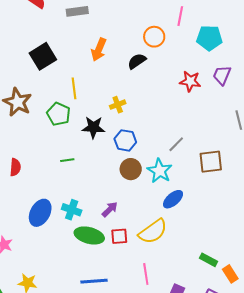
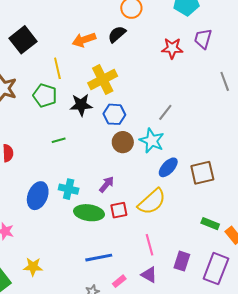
orange arrow: (99, 50) -> (84, 40), moved, turned 55
yellow cross: (118, 105) -> (103, 79), size x1.8
brown square: (211, 162) -> (202, 173), moved

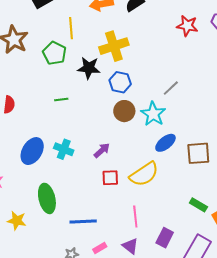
green ellipse: (89, 213) -> (47, 198), moved, turned 60

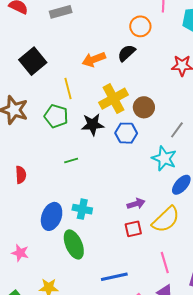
brown circle: (124, 111) -> (144, 107), moved
purple arrow: (102, 150) -> (136, 204), moved, turned 36
green ellipse: (47, 198) -> (74, 244), moved

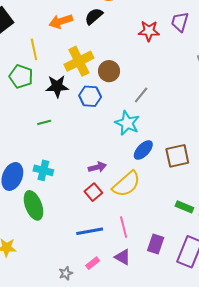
green line: (71, 161) -> (44, 122), moved
red square: (133, 229) -> (93, 192), turned -30
blue line: (114, 277) -> (90, 231), moved

